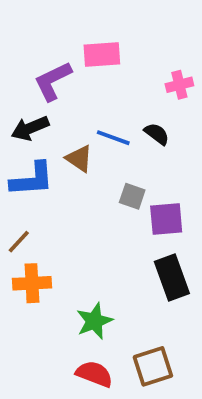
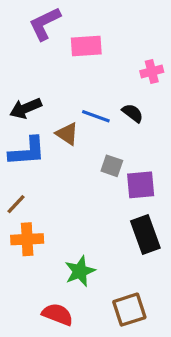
purple L-shape: (53, 81) -> (45, 24), moved
red semicircle: (94, 374) -> (58, 314), moved

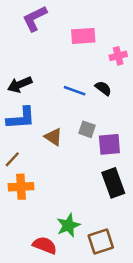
pink rectangle: (86, 46) -> (83, 36), moved
brown triangle: (67, 134) -> (53, 137), moved
green star: (80, 271) -> (68, 225), moved

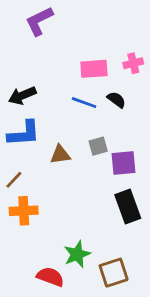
pink rectangle: (83, 36) -> (94, 69), moved
gray square: (87, 129) -> (98, 146), turned -35
brown triangle: (53, 137) -> (60, 155), turned -42

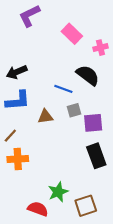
pink rectangle: (94, 69) -> (72, 34), moved, turned 48
black semicircle: (116, 100) -> (88, 75), size x1.6
blue line: (84, 103) -> (63, 89), moved

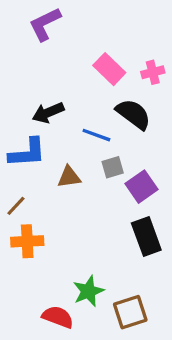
pink rectangle: (72, 34) -> (109, 69), moved
black arrow: (17, 72) -> (48, 113), moved
purple square: (93, 123) -> (142, 187), turned -30

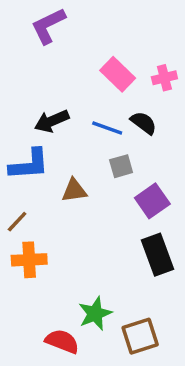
black semicircle: (133, 114) -> (144, 123), size x0.7
blue line: (96, 135) -> (107, 128), moved
gray square: (113, 167) -> (121, 166), moved

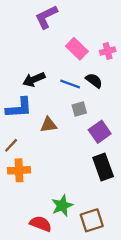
purple L-shape: (48, 26) -> (46, 17), moved

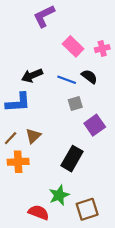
brown triangle: (49, 125) -> (33, 136), moved, turned -35
black rectangle: (103, 167) -> (72, 159), moved, turned 50

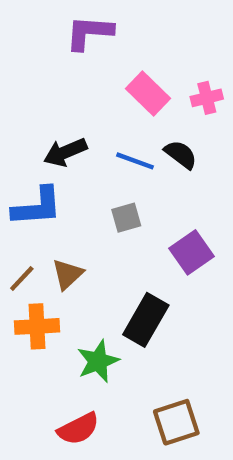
purple L-shape: (44, 16) -> (89, 33), turned 30
gray square: (75, 104) -> (126, 218), moved
green star: (59, 195) -> (98, 361), moved
red semicircle: (39, 212) -> (78, 429), turned 132

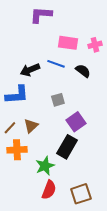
pink rectangle: (148, 93) -> (68, 43), turned -36
blue line: (135, 161) -> (56, 64), moved
purple square: (192, 252) -> (76, 122), moved
red semicircle: (78, 429) -> (49, 190), moved, turned -42

